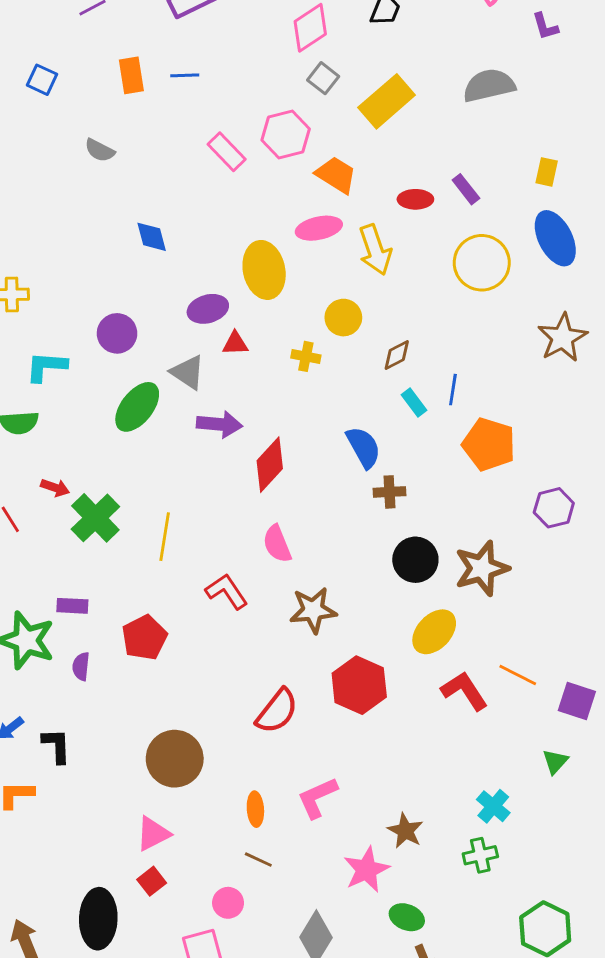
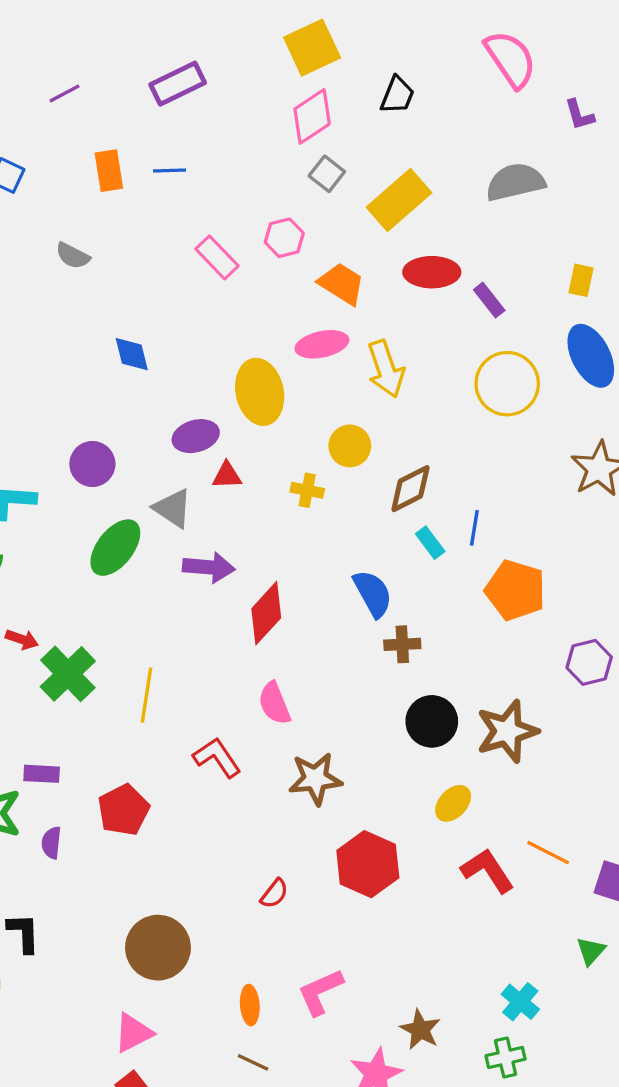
pink hexagon: (286, 134) -> (284, 238), size x0.7
red ellipse: (415, 199) -> (432, 272), moved, size x1.4
brown diamond: (397, 355) -> (410, 489), size x1.4
yellow ellipse: (434, 632) -> (453, 803), size x0.7
red semicircle: (277, 711) -> (274, 894), size x0.6

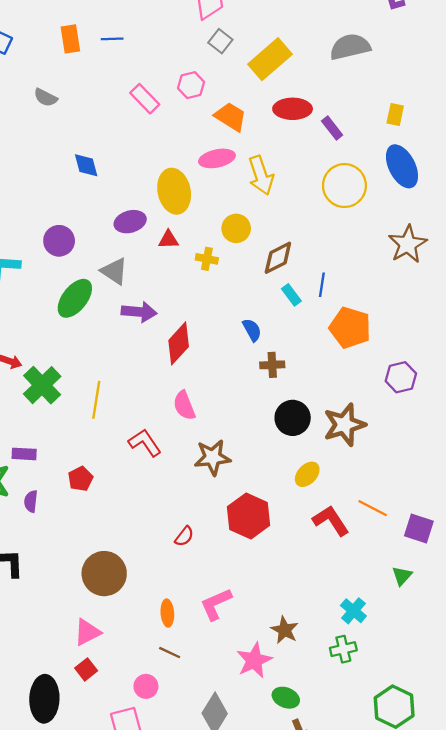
red triangle: (227, 475) -> (168, 240), moved
blue semicircle: (373, 594) -> (252, 330), size x0.7
red pentagon: (124, 810) -> (80, 479), size x0.7

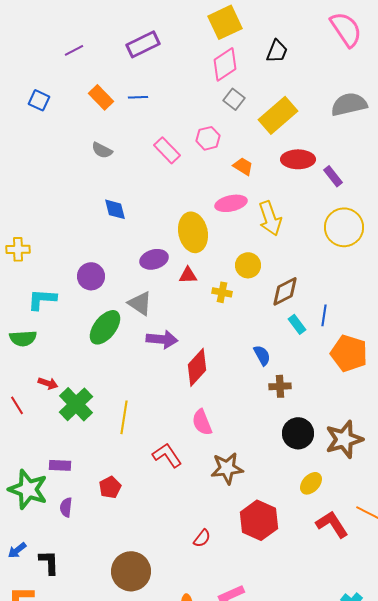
orange rectangle: (70, 39) -> (101, 97), turned -35
gray semicircle: (46, 98) -> (102, 150), moved
orange trapezoid: (231, 117) -> (243, 166), size x0.7

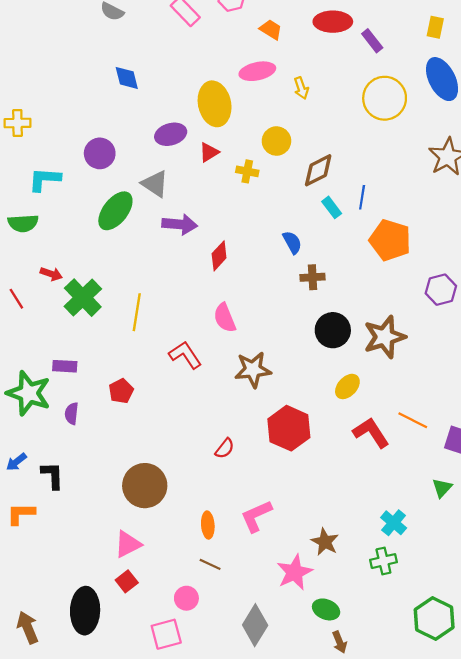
yellow arrow: (270, 218) -> (301, 88), size x0.6
red triangle: (188, 275) -> (209, 152), turned -30
red diamond: (197, 367) -> (219, 256), size x0.7

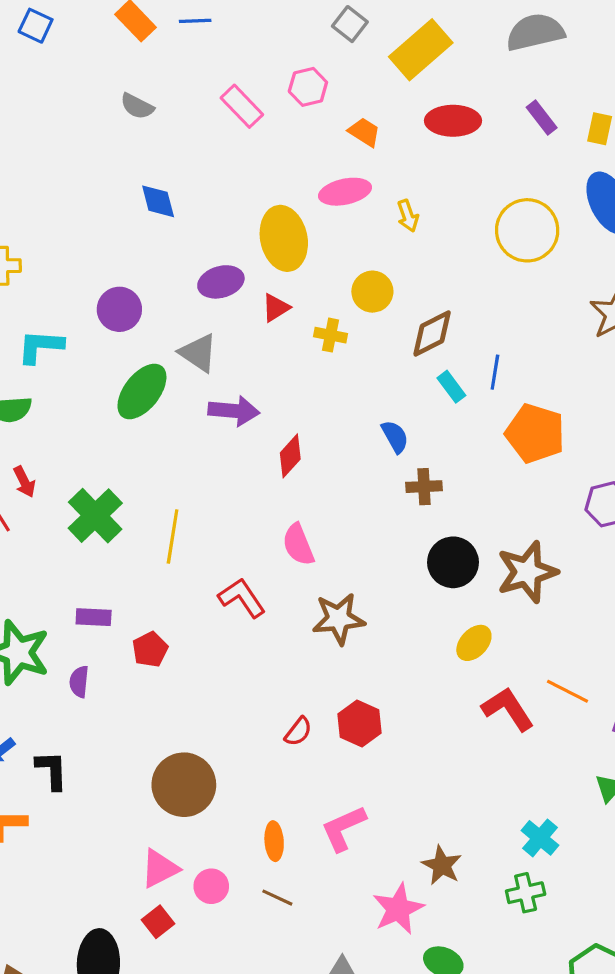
purple rectangle: (372, 41) -> (542, 118), moved
red arrow: (51, 274) -> (24, 482), moved, turned 45
purple rectangle: (65, 366) -> (94, 617), moved
red hexagon: (289, 428) -> (360, 723), moved, size x0.7
pink circle: (186, 598) -> (211, 886), moved

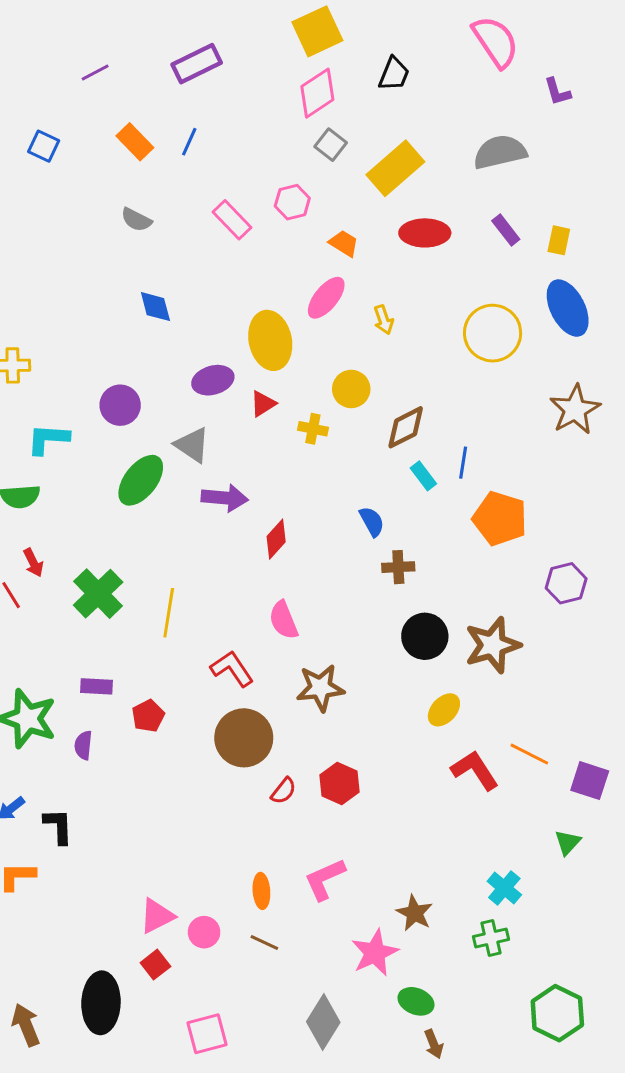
blue line: (195, 21) -> (189, 142), turned -64
pink ellipse: (345, 192) -> (326, 298), turned -39
brown circle: (184, 785) -> (244, 738), moved

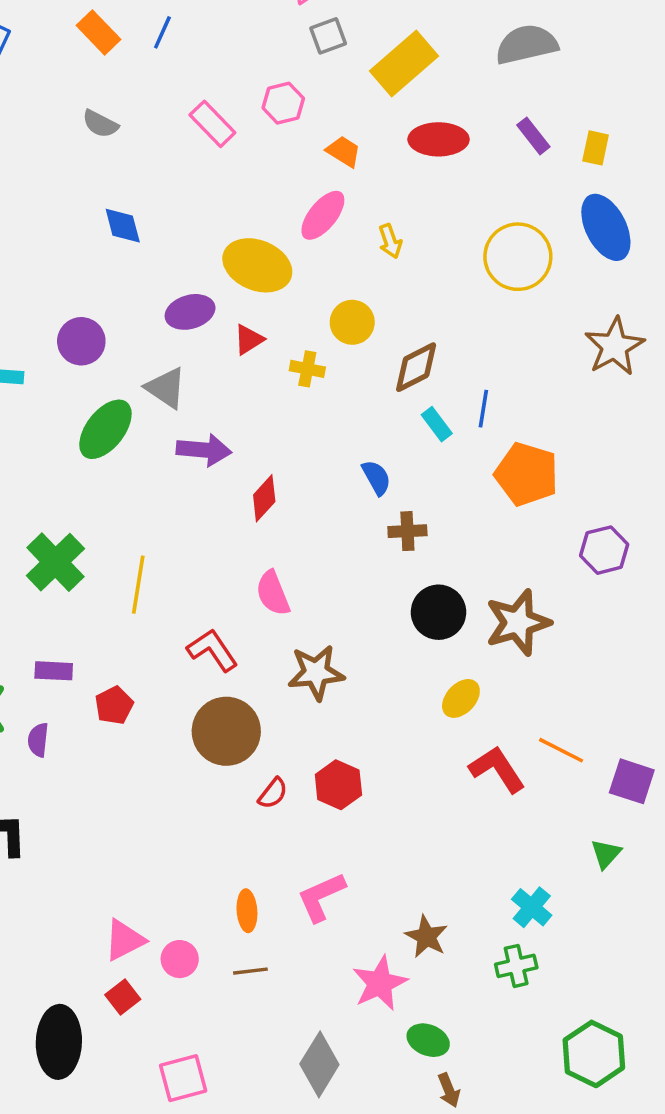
gray square: (331, 145) -> (328, 36), turned 32
yellow ellipse: (270, 340) -> (257, 265), turned -56
brown line: (264, 942) -> (250, 971), turned -32

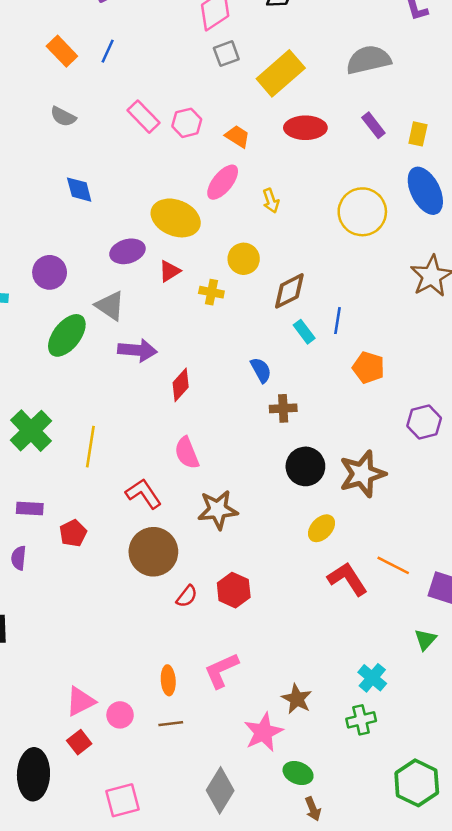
pink hexagon: (283, 103) -> (187, 123), moved
orange pentagon: (527, 474) -> (368, 368), size x0.7

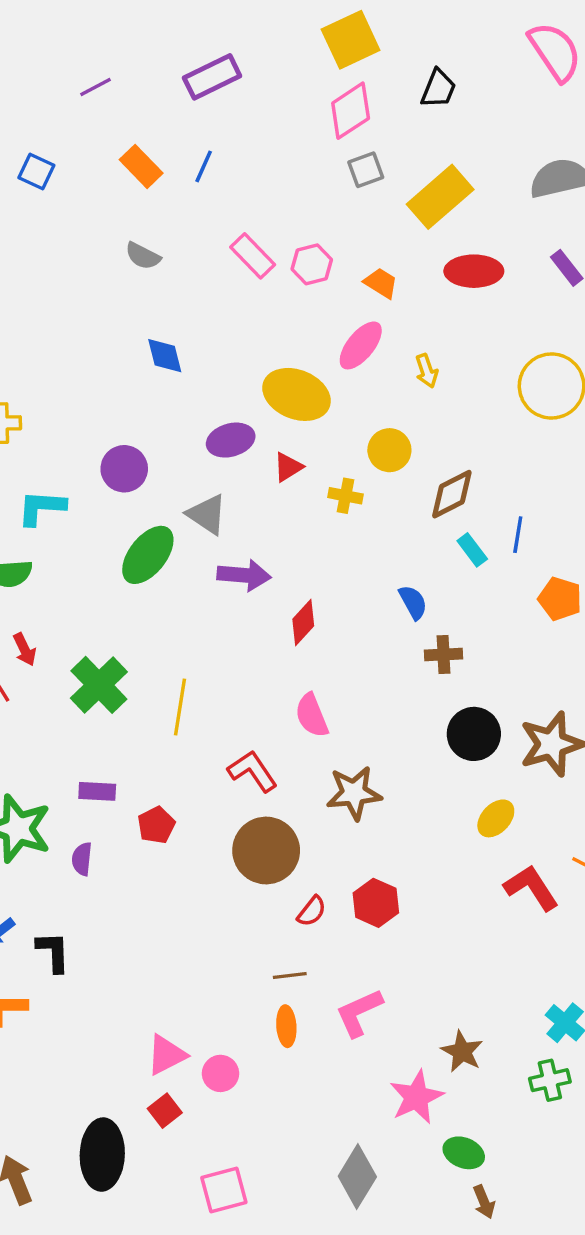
brown line: (171, 724) -> (290, 975), moved

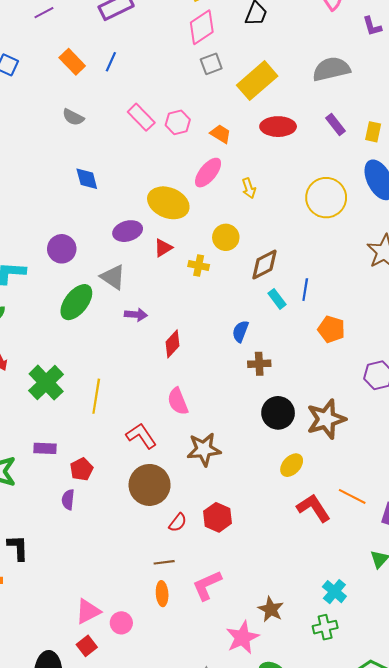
purple arrow: (244, 575) -> (136, 315), size x0.7
blue semicircle: (413, 602) -> (240, 331), turned -130
purple semicircle: (82, 859) -> (68, 500), moved

